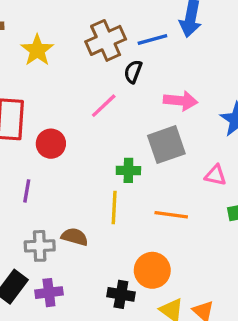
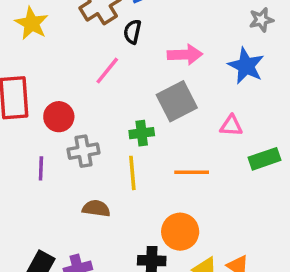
gray cross: (40, 246) -> (84, 151), moved

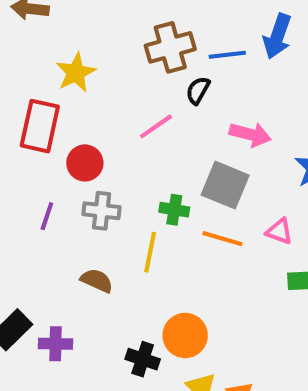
yellow star: (32, 23) -> (76, 73), moved
gray square: (177, 101) -> (225, 185), turned 33
orange line: (192, 172) -> (222, 239), moved

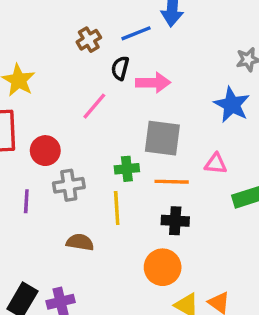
brown cross: (170, 47) -> (89, 40), size x0.6
pink arrow: (250, 134) -> (153, 83), moved
black cross: (143, 359) -> (175, 221), moved

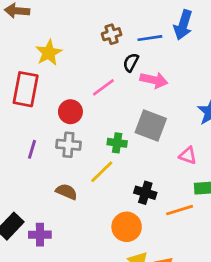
red circle: (45, 151) -> (70, 112), moved
orange line: (172, 182) -> (180, 210), moved, turned -32
yellow line: (117, 208) -> (102, 172), turned 36

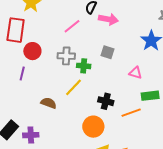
red circle: (70, 112) -> (32, 51), moved
gray square: (151, 125) -> (108, 52), size x0.6
gray cross: (68, 145) -> (66, 56), moved

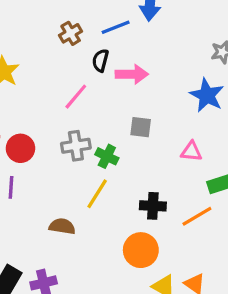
green cross: (84, 66) -> (107, 156), turned 32

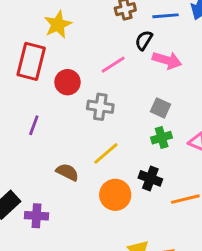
red circle: (20, 148) -> (68, 82), moved
green cross: (107, 156) -> (162, 138), moved, turned 30
orange circle: (141, 250) -> (115, 195), moved

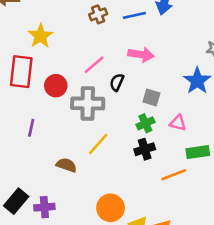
black semicircle: (144, 40) -> (117, 82), moved
gray cross: (100, 107) -> (88, 103), size x1.4
gray square: (161, 108) -> (151, 98), moved
black cross: (150, 178) -> (145, 149), moved, turned -30
orange circle: (115, 195) -> (111, 208), moved

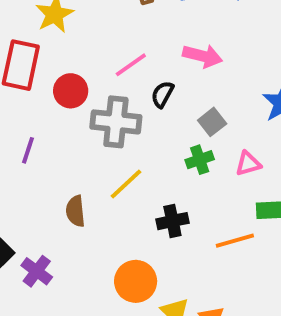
gray square: (151, 98) -> (212, 122), turned 30
pink triangle: (178, 123) -> (248, 164), turned -36
black cross: (145, 149) -> (172, 221), moved
brown semicircle: (66, 165) -> (75, 211), turned -120
purple cross: (44, 207) -> (37, 271), turned 36

